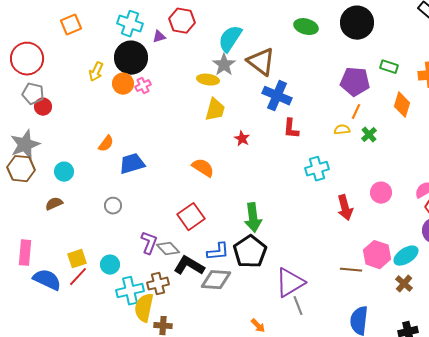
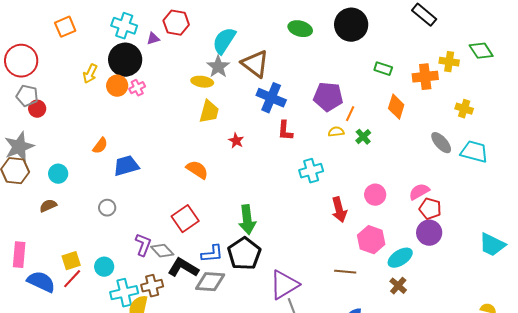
purple pentagon: (355, 82) -> (328, 97), moved
pink hexagon: (377, 255) -> (371, 240), moved

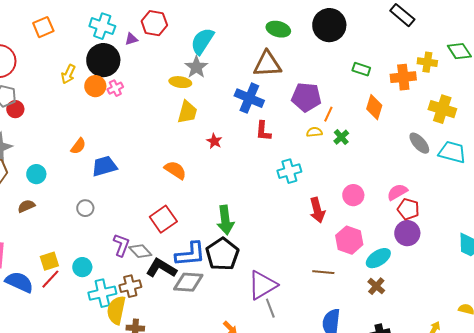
brown triangle: (255, 64) -> (267, 64), moved, turned -40
yellow cross: (464, 109) -> (442, 109), size x1.5
blue L-shape: (212, 254) -> (190, 254), size x1.4

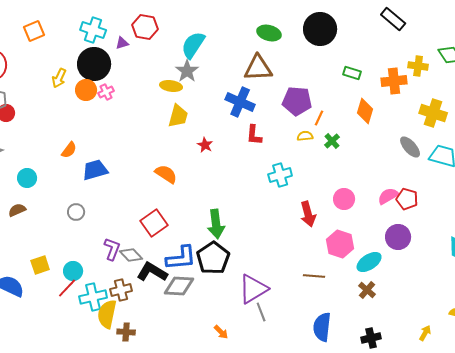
red pentagon: (408, 209) -> (407, 199), moved
red line: (50, 279) -> (67, 288), moved

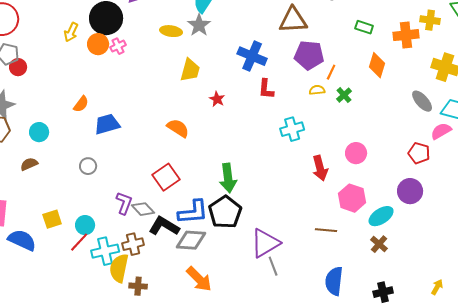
brown triangle: (258, 68) -> (293, 20), moved
yellow ellipse: (171, 86) -> (171, 31), moved
pink semicircle: (388, 196) -> (441, 131), moved
orange arrow: (221, 332) -> (199, 279), moved, size x1.8

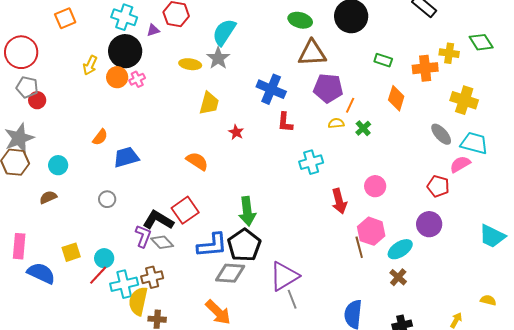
black L-shape: (164, 226) -> (158, 220), moved
brown line: (326, 230) -> (359, 247), moved, turned 70
gray diamond: (191, 240) -> (230, 273), moved

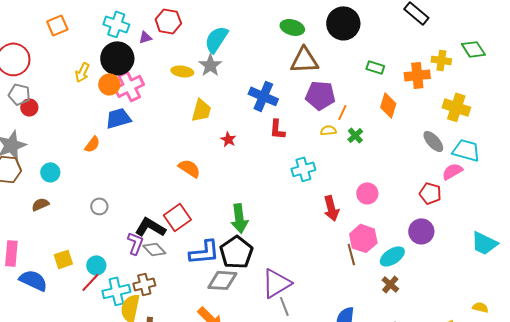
pink cross: (137, 79) -> (129, 86), size x1.8
blue trapezoid: (126, 157) -> (118, 118), moved

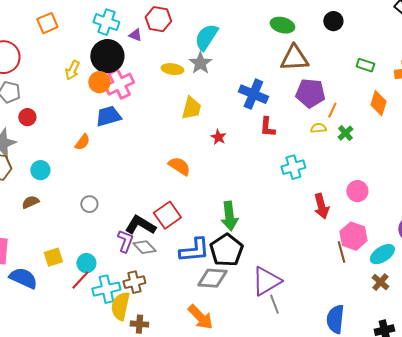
black circle: (343, 23) -> (333, 21), size x0.6
purple triangle: (145, 37) -> (135, 35), turned 40
red circle: (29, 107) -> (27, 117), moved

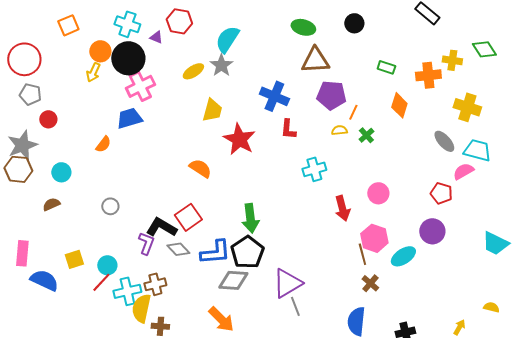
yellow ellipse: (172, 69) -> (193, 71), turned -40
orange circle: (99, 82) -> (100, 51), moved
red star: (218, 137) -> (239, 139), size x2.0
gray diamond: (144, 247) -> (178, 249), moved
brown cross: (380, 282) -> (370, 283), moved

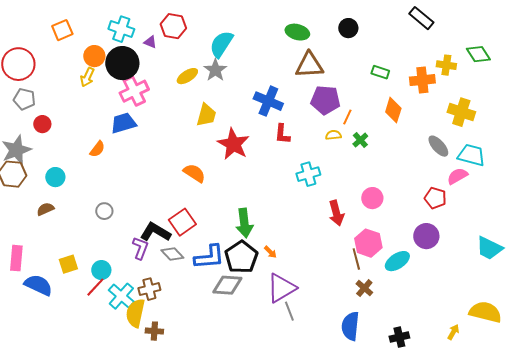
cyan cross: (127, 291) -> (121, 296), turned -36
yellow semicircle: (491, 307) -> (485, 312), size x2.0
orange arrow: (221, 319) -> (270, 252), moved, size x0.5

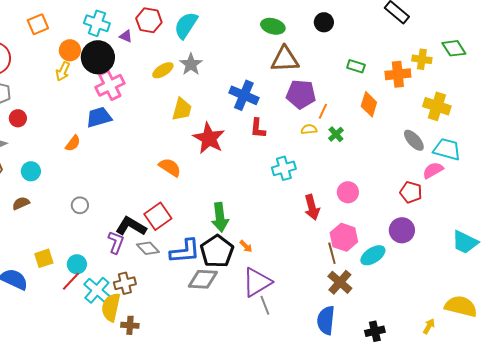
cyan semicircle: (221, 44) -> (186, 25), moved
brown cross: (364, 288) -> (340, 282), size x1.4

